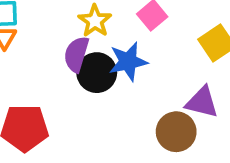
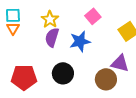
yellow star: (95, 21) -> (50, 19), moved
black circle: (97, 73) -> (63, 73), moved

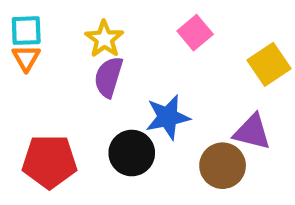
blue star: (80, 41) -> (168, 117), moved

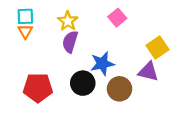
yellow square: (269, 64) -> (157, 47), moved
brown circle: (223, 166) -> (120, 89), moved

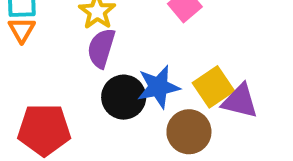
yellow square: (157, 47) -> (213, 87), moved
black circle: (83, 83) -> (124, 97), moved

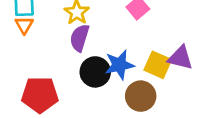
yellow square: (213, 87) -> (158, 65), turned -32
purple triangle: (240, 101) -> (180, 58), moved

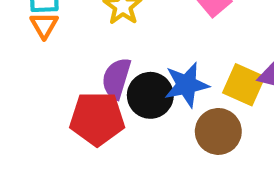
purple semicircle: (80, 38) -> (116, 78), moved
red pentagon: (40, 95) -> (97, 119), moved

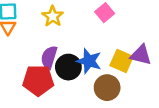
blue star: (186, 85) -> (89, 61), turned 30

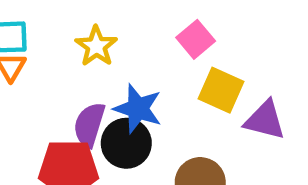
blue star: (89, 61) -> (138, 109), moved
yellow square: (122, 61) -> (221, 90), moved

